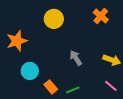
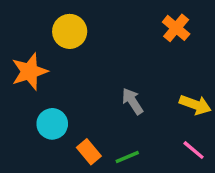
yellow circle: (54, 19) -> (70, 31), moved

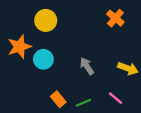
cyan circle: (52, 124) -> (43, 59), moved
pink line: (194, 150) -> (115, 98), moved

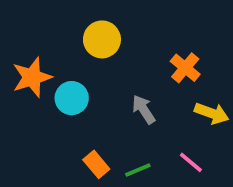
orange cross: (115, 18) -> (185, 68), moved
yellow circle: (46, 20) -> (102, 39), moved

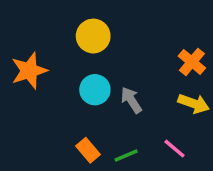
orange cross: (185, 68) -> (192, 62), moved
cyan circle: (72, 98) -> (95, 90), moved

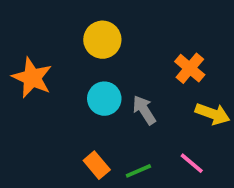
orange cross: (192, 62) -> (190, 68), moved
orange star: (29, 71) -> (32, 78), turned -30

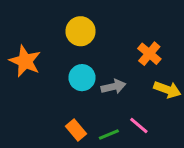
gray arrow: (144, 110) -> (113, 87), turned 110
pink line: (192, 163) -> (139, 126), moved

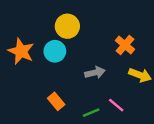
cyan circle: (82, 78) -> (55, 51), moved
orange rectangle: (76, 130) -> (56, 101), moved

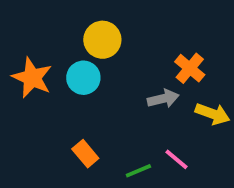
gray arrow: (95, 73) -> (163, 99), moved

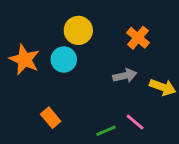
orange cross: (190, 68) -> (138, 38), moved
orange rectangle: (85, 154) -> (51, 118), moved

